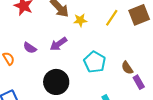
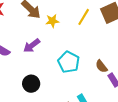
black circle: (56, 82) -> (31, 84), size x0.7

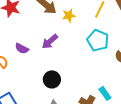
cyan pentagon: (69, 62) -> (98, 40), moved

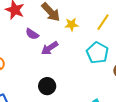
purple semicircle: (22, 49) -> (32, 34), moved

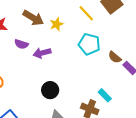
yellow line: (103, 22) -> (86, 13), turned -60
purple arrow: (50, 48) -> (42, 53), turned 36

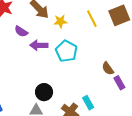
cyan pentagon: (89, 44) -> (66, 51), moved
black circle: (50, 90) -> (44, 92), moved

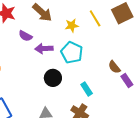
yellow star: (60, 21) -> (72, 26), moved
black circle: (44, 92) -> (53, 78), moved
cyan rectangle: (88, 103) -> (87, 89), moved

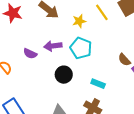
purple semicircle: (25, 36) -> (30, 54), moved
cyan rectangle: (87, 89) -> (98, 84), turned -32

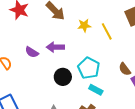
yellow line: (102, 12) -> (107, 31), moved
cyan pentagon: (81, 48) -> (89, 68), moved

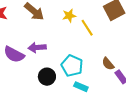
yellow star: (84, 26) -> (69, 16), moved
purple semicircle: (32, 52) -> (14, 54), size x1.5

